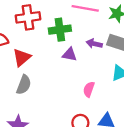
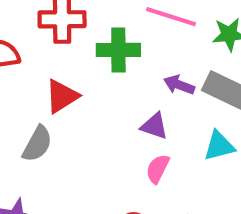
purple triangle: (70, 54) -> (154, 126), moved
red triangle: (22, 57) -> (62, 96), moved

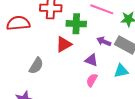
red triangle: (62, 96) -> (64, 44), moved

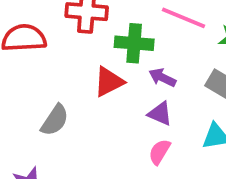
purple arrow: (104, 41) -> (162, 78), moved

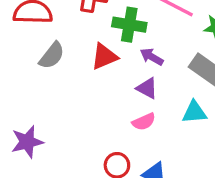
gray semicircle: (55, 120) -> (52, 56), moved
pink semicircle: (160, 152) -> (144, 122), turned -150

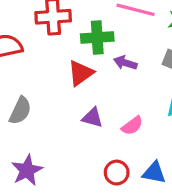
gray semicircle: (52, 56) -> (20, 111), moved
purple triangle: (147, 88) -> (93, 118), moved

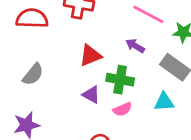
green cross: (97, 37) -> (120, 80), moved
purple arrow: (125, 63) -> (135, 46), moved

